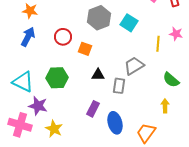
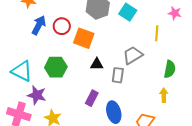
pink star: (176, 34) -> (175, 13), moved
blue arrow: (28, 37) -> (39, 25), moved
orange square: (85, 49) -> (84, 38), size x1.5
green semicircle: (171, 80) -> (170, 69), turned -120

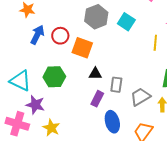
gray trapezoid: (133, 55) -> (140, 97), moved
purple rectangle: (92, 98) -> (97, 99), moved

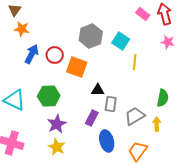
yellow line: (155, 43) -> (135, 62), moved
black triangle: (95, 74) -> (98, 90), moved
purple star: (35, 105) -> (57, 124), moved, turned 30
yellow star: (51, 128) -> (57, 147), moved

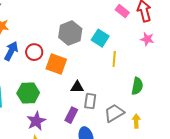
green semicircle: (163, 98) -> (137, 86), moved

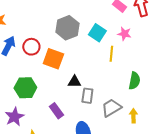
pink star: (147, 39) -> (124, 34), moved
purple rectangle: (71, 115) -> (56, 111), moved, turned -63
purple star: (36, 121) -> (14, 117), moved

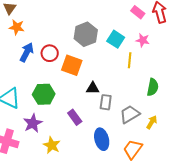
yellow arrow: (133, 116) -> (152, 122), turned 32

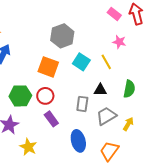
cyan square: (116, 39) -> (81, 62), moved
red circle: (50, 53) -> (45, 96), moved
yellow line: (130, 60) -> (106, 62), turned -35
black triangle: (93, 88) -> (100, 90), moved

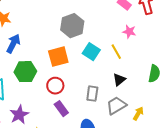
orange square: (48, 67) -> (58, 57), turned -35
green semicircle: (129, 89) -> (154, 74), moved
black triangle: (100, 90) -> (119, 80), moved, turned -40
green hexagon: (20, 96) -> (25, 72), moved

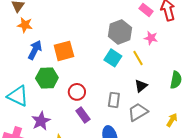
gray hexagon: (72, 26) -> (120, 32), moved
orange square: (58, 57) -> (64, 51), moved
yellow arrow: (138, 114) -> (172, 120), moved

